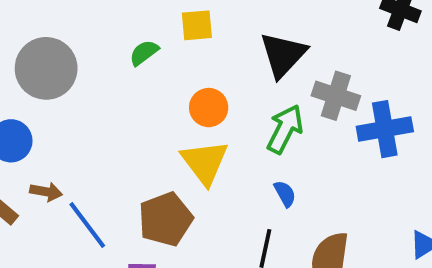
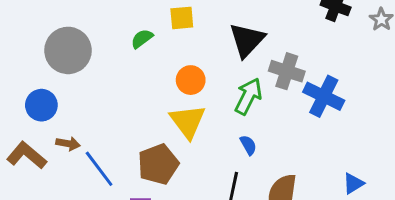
blue cross: (385, 129) -> (324, 96), turned 36

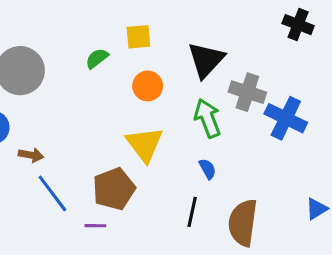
orange circle: (191, 80) -> (148, 86), moved
green arrow: (248, 96) -> (207, 118), turned -48
brown arrow: (68, 144) -> (31, 155), moved

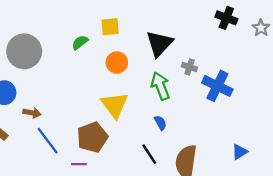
gray cross: (247, 92) -> (189, 67), size x0.6
black line: (192, 212) -> (149, 154), turned -45

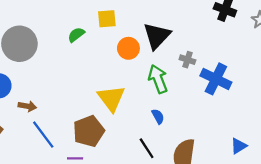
orange circle: (117, 63) -> (128, 48), moved

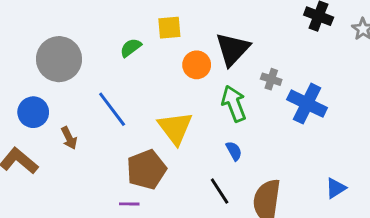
brown arrow: (27, 106) -> (69, 138), turned 54
blue line: (43, 135) -> (112, 109), moved

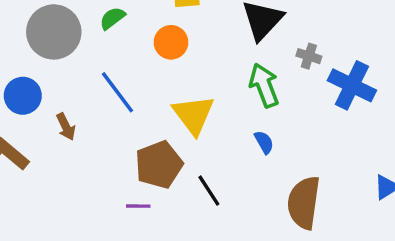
green semicircle: (131, 48) -> (112, 18), moved
orange circle: (197, 65) -> (171, 42), moved
black line: (220, 191) -> (209, 191), moved

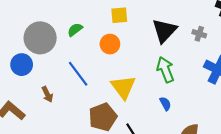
gray cross: (309, 56) -> (199, 34), moved
blue circle: (23, 96) -> (22, 65), moved

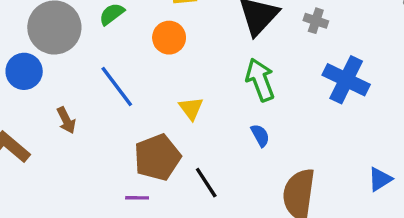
yellow triangle: (123, 87) -> (191, 108), size x0.6

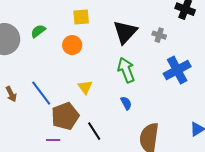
blue cross: (346, 80) -> (177, 70), turned 36
blue line: (117, 87) -> (41, 93), moved

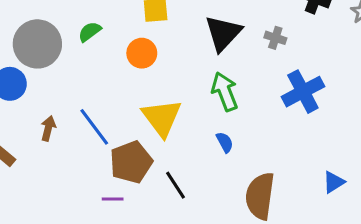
yellow triangle: (85, 87) -> (162, 118), size x1.8
brown arrow: (11, 94) -> (48, 128), turned -140

